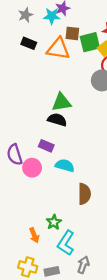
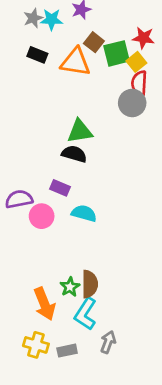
cyan star: (52, 16) -> (52, 19), moved
brown square: (72, 33) -> (94, 42), turned 32
purple semicircle: (15, 155) -> (19, 199), turned 96
brown semicircle: (84, 194) -> (90, 284), moved
orange arrow: (34, 235) -> (44, 304), size x1.6

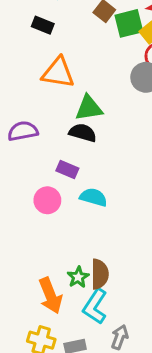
orange triangle: (76, 62) -> (58, 73), moved
purple semicircle: (19, 199) -> (23, 131), moved

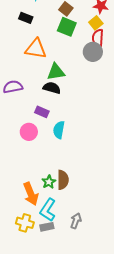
green square: (129, 23) -> (67, 27), moved, turned 36
cyan semicircle: (93, 197) -> (59, 130), turned -96
cyan L-shape: (95, 306) -> (48, 210), moved

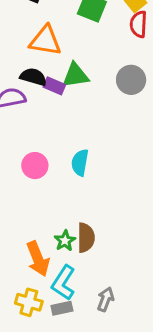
gray circle: (93, 52) -> (131, 80), moved
black semicircle: (52, 88) -> (33, 77), moved
purple rectangle: (42, 112) -> (54, 86), moved

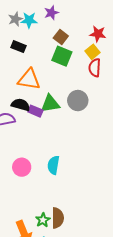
gray circle: (131, 80) -> (78, 101), moved

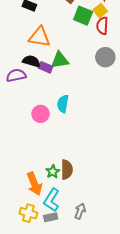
green square: (62, 56) -> (83, 16), moved
gray circle: (78, 101) -> (105, 57), moved
cyan semicircle: (53, 165) -> (63, 104), moved
pink circle: (22, 167) -> (41, 114), moved

